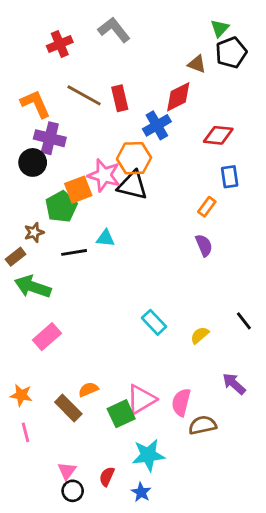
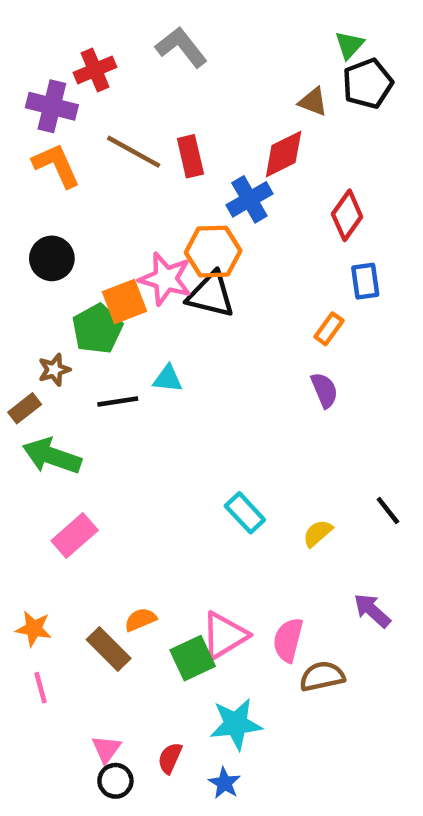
red diamond: (218, 135) -> (347, 215), turned -60
purple cross: (50, 138) -> (52, 106), moved

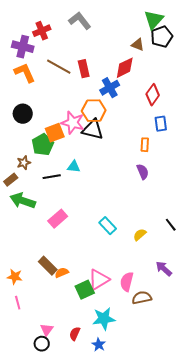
green triangle: (349, 45) -> (154, 20), size x1.5
orange rectangle: (329, 329) -> (145, 145), turned -32
pink rectangle: (75, 536) -> (58, 219), moved
brown rectangle: (109, 649) -> (48, 266), moved
black circle: (115, 781) -> (42, 344), moved

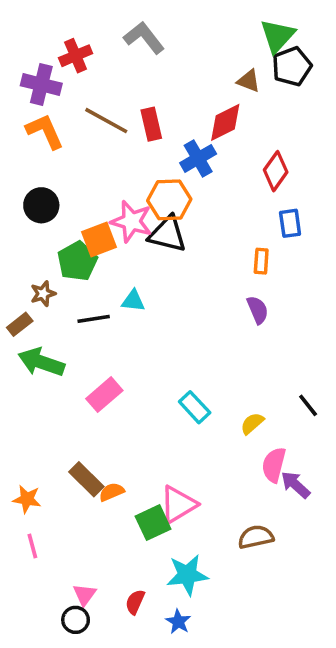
pink semicircle: (127, 282) -> (274, 465), moved

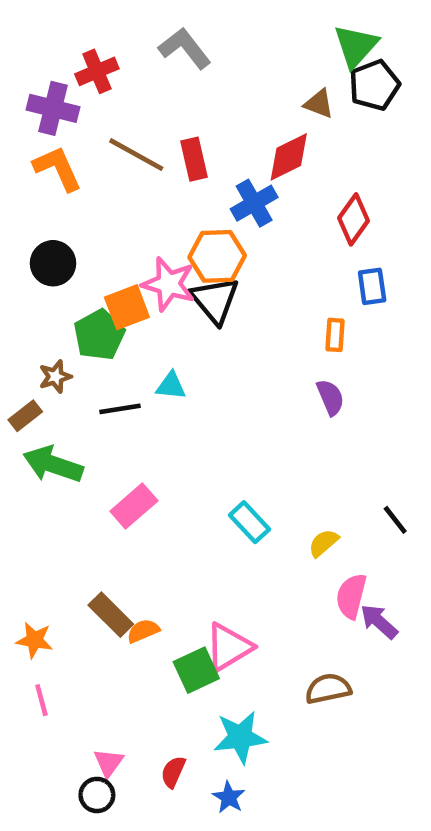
black triangle: (167, 234) -> (215, 300), turned 36

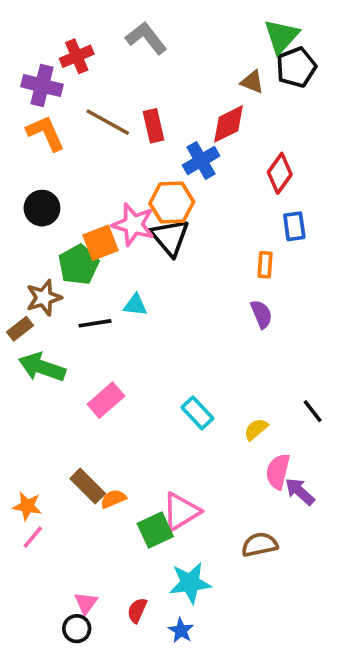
brown star: (55, 377) -> (44, 298), size x1.4
pink line: (41, 700) -> (33, 537), moved, turned 55

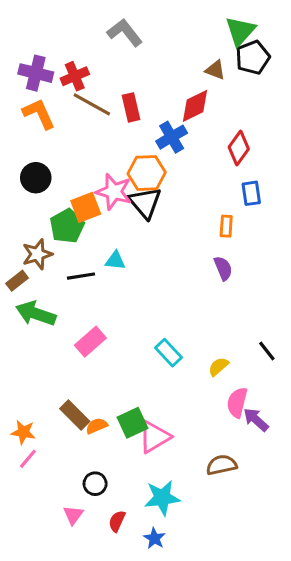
red cross: (77, 56) -> (75, 76), moved
green square: (155, 530) -> (133, 423), moved
black circle: (77, 629) -> (95, 484), moved

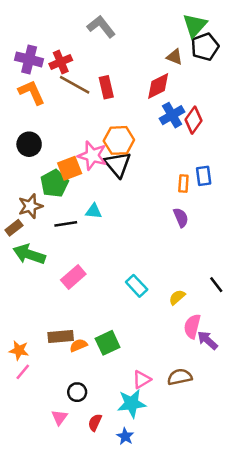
blue cross: (172, 137) -> (172, 115), moved
blue rectangle: (251, 193) -> (204, 176), moved
brown rectangle: (75, 415) -> (61, 336), turned -50
pink triangle: (154, 437) -> (142, 379), moved, size x0.7

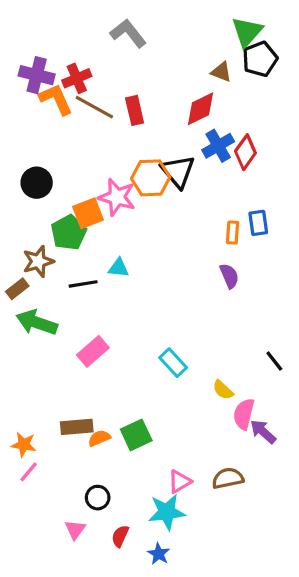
orange L-shape: (32, 92) -> (56, 99), moved
black triangle: (118, 164) -> (178, 171), moved
yellow semicircle: (177, 297) -> (223, 390), moved, turned -96

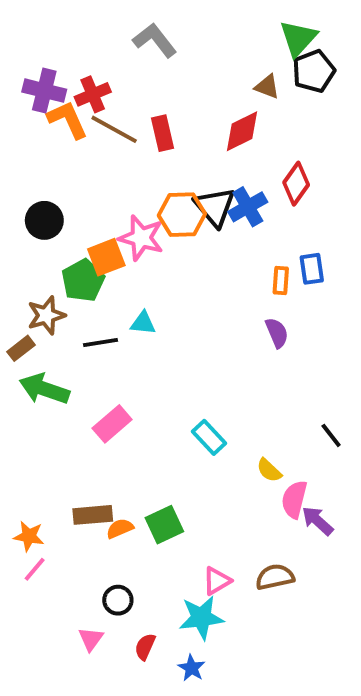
blue cross: (218, 146) -> (248, 207), moved

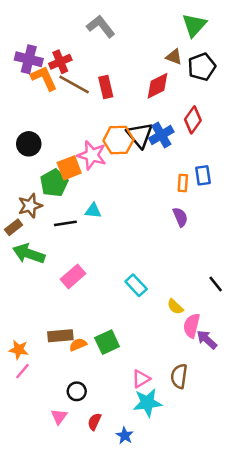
black pentagon: (314, 71) -> (202, 67), moved
brown semicircle: (275, 577) -> (179, 376), turned -70
cyan star: (201, 618) -> (147, 403), moved

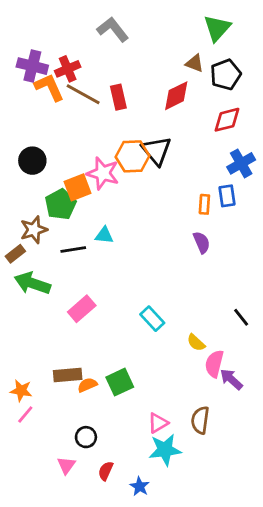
red diamond: (193, 120) -> (227, 120), moved, turned 40
blue cross: (161, 135) -> (241, 163), moved

